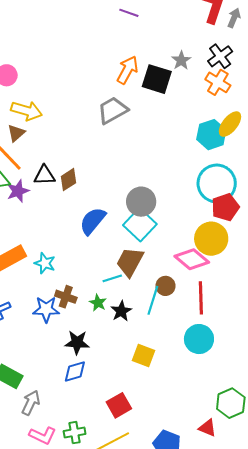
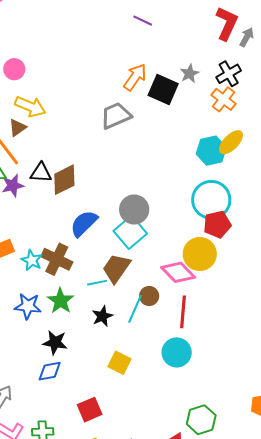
brown diamond: (68, 180) -> (64, 180), size x1.4
brown cross: (66, 297) -> (57, 259), moved, size x1.4
green star: (98, 303) -> (60, 301), moved, size x1.5

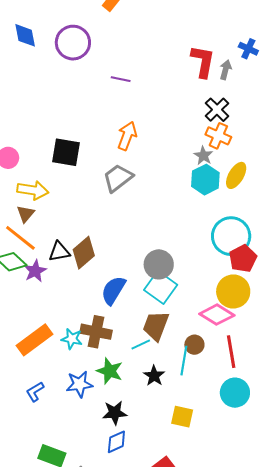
gray star: (190, 74) -> (203, 156), moved
black square: (163, 89) -> (66, 152), moved
cyan hexagon: (211, 151) -> (205, 180), moved

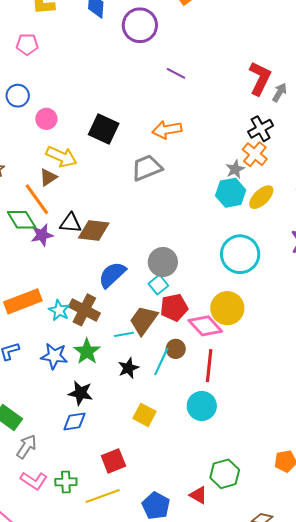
orange arrow: (127, 136) -> (167, 130), turned -136
brown diamond: (84, 253) -> (94, 231), turned 32
red pentagon: (243, 258) -> (174, 307), moved
cyan square: (161, 287) -> (158, 285), size x0.6

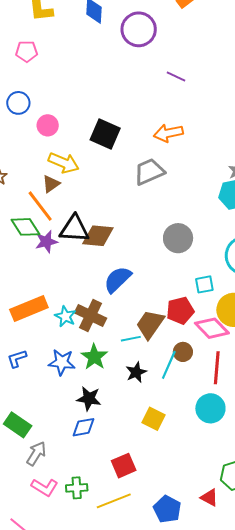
black triangle: (70, 223) -> (74, 229), size x1.4
gray circle: (163, 262) -> (178, 238), moved
cyan square: (158, 285) -> (204, 284), moved, turned 30

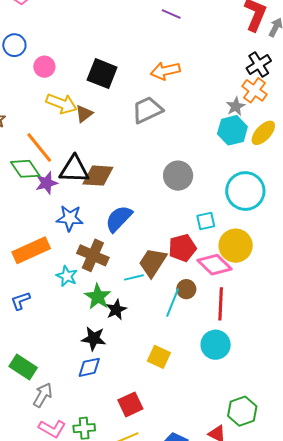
brown triangle: (51, 184) -> (84, 114), moved
cyan star: (65, 316) -> (67, 276), moved
blue star: (62, 362) -> (70, 218), moved
black star: (136, 372) -> (116, 310), moved

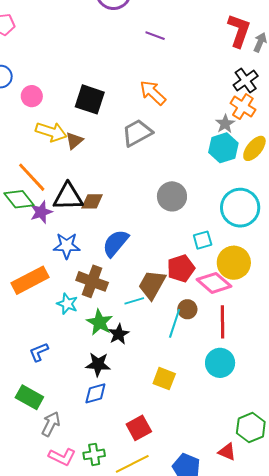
orange arrow: (165, 71) -> (153, 93), turned 60
brown diamond: (98, 176) -> (92, 201), size x0.7
blue L-shape: (21, 301) -> (39, 352), moved

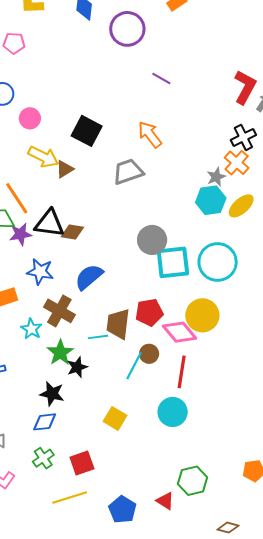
cyan square: (203, 240) -> (173, 262), moved, size x1.8
brown trapezoid: (152, 285) -> (118, 324), turned -32
green cross: (94, 454) -> (43, 458), moved, turned -35

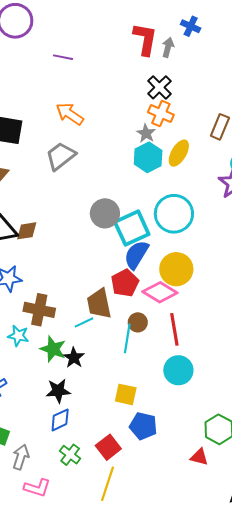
blue semicircle: (89, 277) -> (136, 255), moved
yellow line: (70, 498) -> (108, 484), turned -36
blue pentagon: (122, 510) -> (143, 426), moved

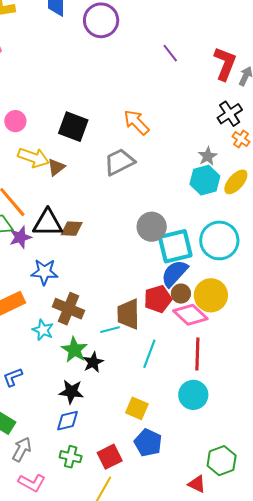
purple line: (63, 57) -> (170, 53), moved, turned 30
orange cross: (161, 114) -> (241, 139), moved, size x0.7
brown circle: (138, 322) -> (181, 294), moved
green cross: (70, 455) -> (71, 457), turned -35

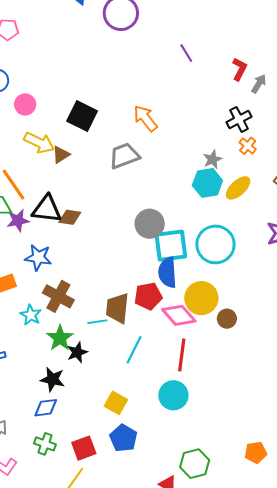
red L-shape: (225, 64) -> (240, 69), size x0.7
blue semicircle: (174, 273) -> (167, 272), turned -52
brown circle: (181, 294) -> (227, 319), moved

